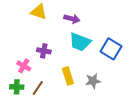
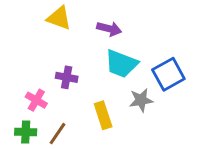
blue square: (111, 49) -> (168, 74), turned 30
gray star: (93, 81) -> (141, 100), moved

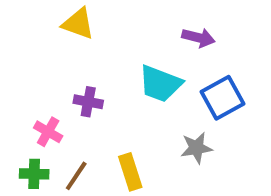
purple arrow: (109, 29) -> (198, 38), moved
gray star: (141, 100) -> (196, 148), moved
yellow rectangle: (103, 115) -> (130, 172), moved

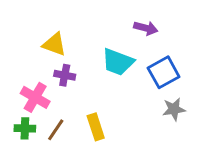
yellow triangle: (78, 24) -> (54, 44), moved
pink cross: (48, 132) -> (35, 97), size x1.4
gray star: (196, 148) -> (174, 109), moved

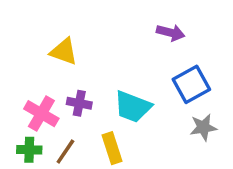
cyan trapezoid: (118, 62) -> (133, 107), moved
purple cross: (65, 75) -> (79, 103), moved

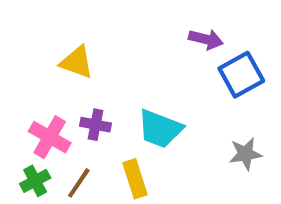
blue square: (191, 84) -> (241, 75), moved
green cross: (29, 150) -> (35, 181), turned -30

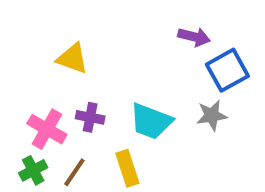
gray star: (245, 154) -> (212, 115), moved

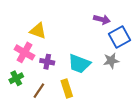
pink cross: (47, 129) -> (25, 52), moved
green cross: (33, 170) -> (16, 78), moved

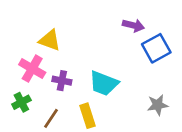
gray star: (111, 61) -> (158, 105), moved

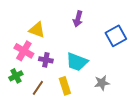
purple arrow: (133, 25) -> (78, 19), moved, turned 91
gray star: (158, 105) -> (102, 83), moved

